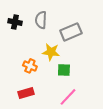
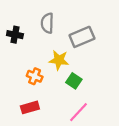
black cross: (15, 22) -> (15, 35), moved
green square: (64, 70) -> (74, 81), turned 32

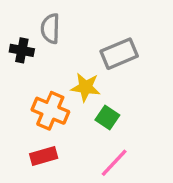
gray semicircle: (47, 23) -> (50, 29), moved
orange cross: (35, 76) -> (50, 111), size x1.5

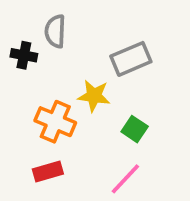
green square: (107, 117) -> (135, 129), moved

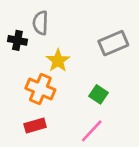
gray rectangle: (131, 59) -> (113, 43), moved
yellow star: (94, 96) -> (58, 61), moved, turned 30

